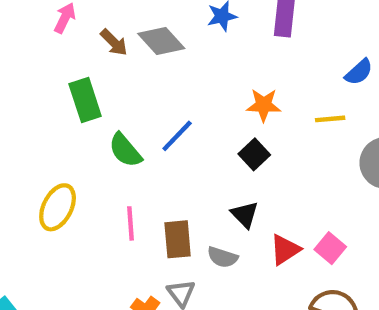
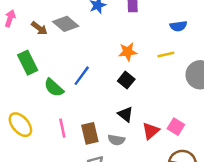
blue semicircle: (359, 72) -> (178, 26), turned 42
yellow ellipse: (58, 207) -> (20, 125), turned -60

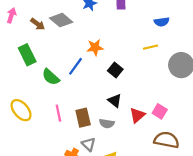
orange star: (128, 52) -> (95, 47), moved

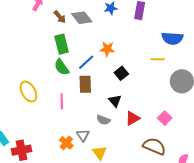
blue semicircle: (162, 22) -> (172, 38), size x1.5
green rectangle: (27, 55) -> (62, 44), moved
pink square: (160, 111) -> (165, 118), moved
brown rectangle: (83, 118) -> (85, 84), moved

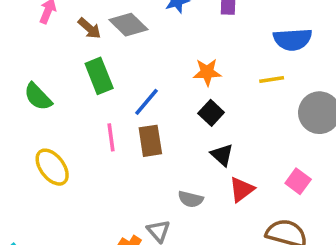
orange star: (107, 49) -> (207, 72), moved
green semicircle: (62, 67) -> (38, 97), moved
pink line: (62, 101) -> (111, 137), moved
black triangle: (115, 101) -> (222, 155), moved

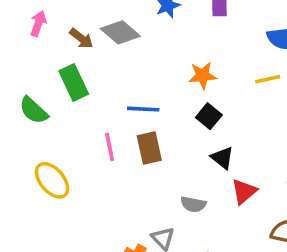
green rectangle: (99, 76) -> (74, 83), moved
blue line: (147, 102) -> (143, 109), turned 56

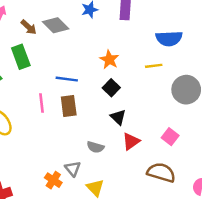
orange star: (202, 75) -> (109, 60), turned 30

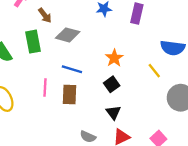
gray diamond: (56, 25) -> (68, 35), moved, turned -40
yellow line: (154, 66) -> (154, 71), turned 49

